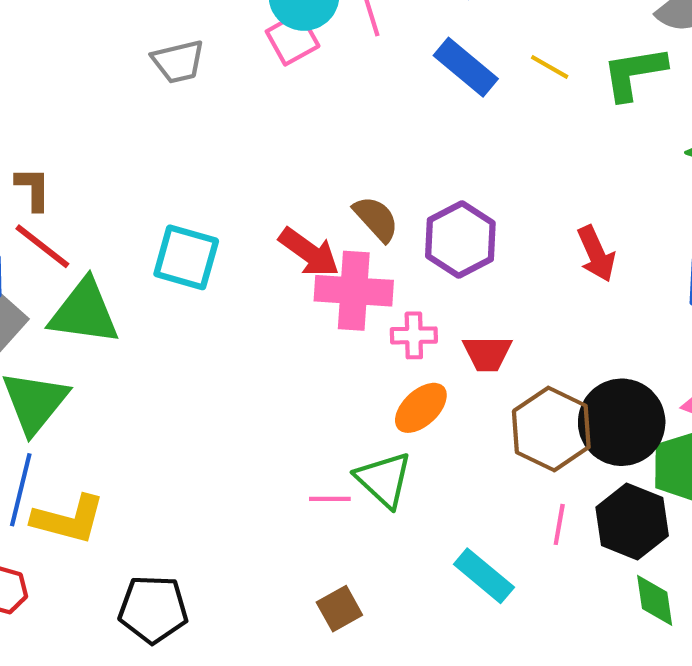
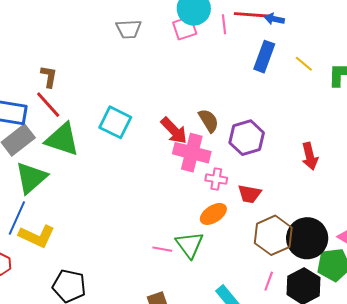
blue rectangle: (466, 67) -> (264, 57), turned 60

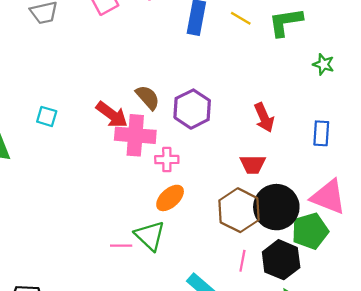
cyan square: (115, 122) -> (47, 116), size x0.6
red trapezoid: (250, 194) -> (253, 164), moved

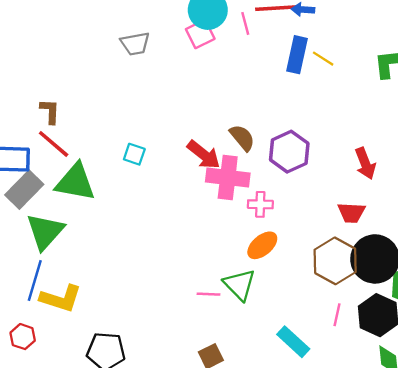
yellow line: (241, 18) -> (323, 59), moved

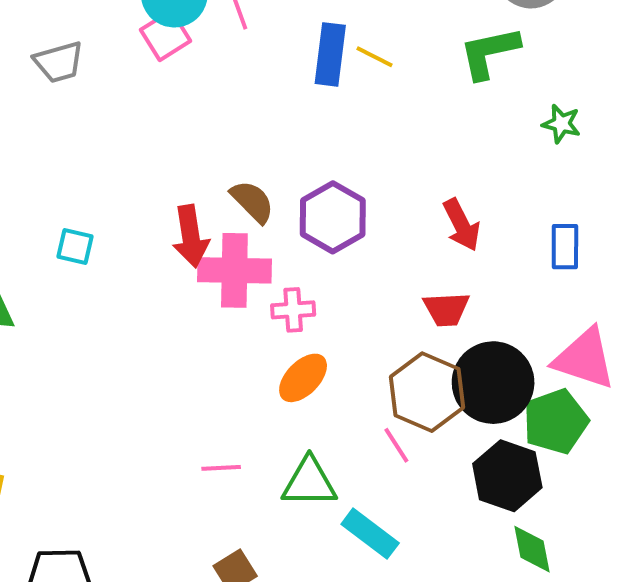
red arrow: (204, 155) -> (191, 236), turned 48
green triangle: (239, 285) -> (309, 482), moved, turned -40
pink line: (337, 315) -> (396, 445), moved, turned -40

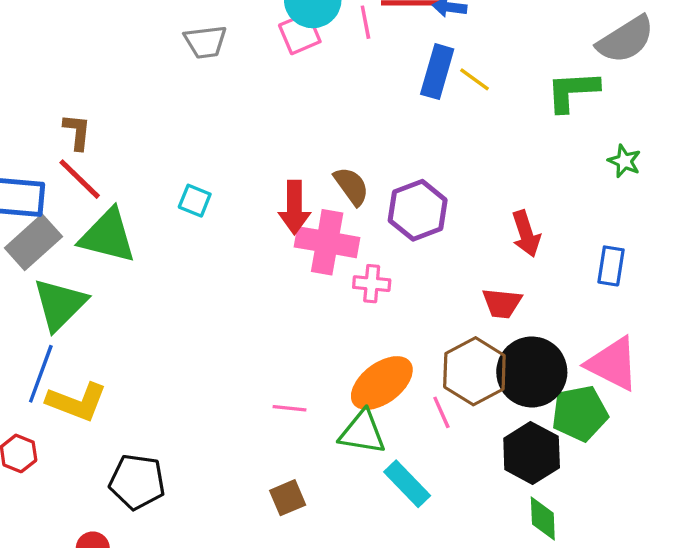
orange ellipse: (303, 378) -> (382, 383), moved, size x1.4

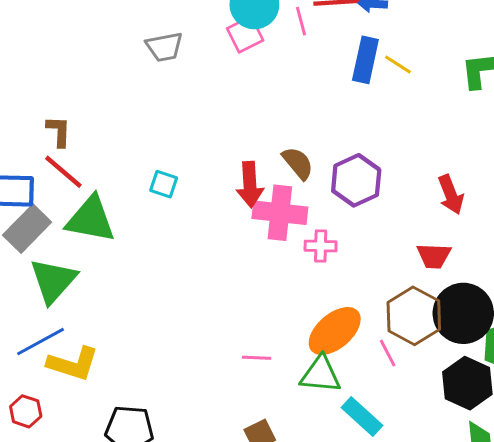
blue line: (41, 374) -> (41, 342), turned 45

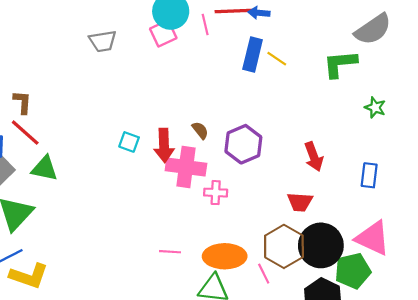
brown semicircle: (298, 163) -> (200, 130), size x0.7
cyan square: (164, 184) -> (129, 142), moved
green triangle: (91, 219) -> (45, 168), size x0.7
orange ellipse: (335, 331) -> (225, 256), turned 39
pink line: (257, 358) -> (170, 252), moved

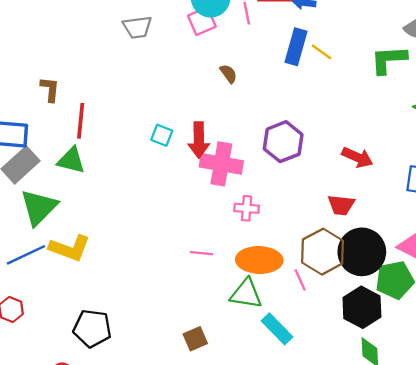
brown semicircle: (200, 130) -> (228, 74), moved
red line: (25, 133) -> (81, 121), moved, turned 52
red arrow: (314, 157) -> (357, 157), turned -48
pink cross: (216, 193) -> (247, 208), moved
yellow L-shape: (29, 276) -> (70, 248), moved

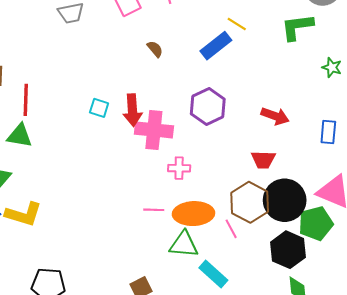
blue rectangle: (296, 47) -> (216, 46), moved, turned 40
pink line: (201, 253) -> (154, 210), moved

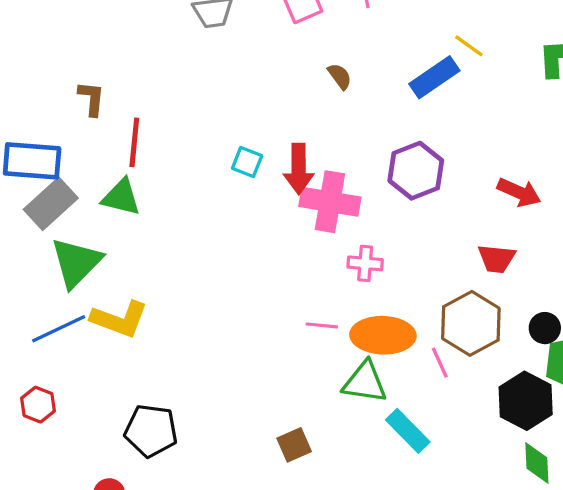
black circle: (285, 200) -> (545, 328), moved, size x0.5

